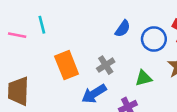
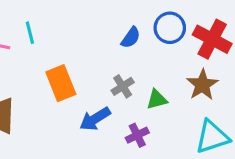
blue circle: (154, 39) -> (170, 28), moved
gray cross: (106, 65) -> (123, 86), moved

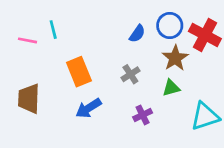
brown star: (202, 85) -> (175, 58), moved
green triangle: (157, 99) -> (171, 88), moved
blue arrow: (95, 119) -> (88, 108), moved

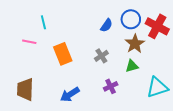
pink line: (27, 40) -> (29, 42), moved
brown trapezoid: (29, 99) -> (25, 89), moved
blue arrow: (88, 108) -> (70, 94), moved

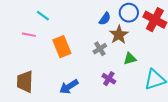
cyan line: (43, 22) -> (43, 16), turned -40
brown star: (135, 44) -> (119, 35), moved
purple cross: (111, 86) -> (109, 79), turned -32

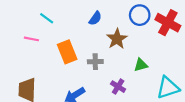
blue semicircle: (105, 19) -> (95, 18), moved
brown star: (119, 35) -> (117, 39), moved
gray cross: (100, 49) -> (95, 62), moved, turned 32

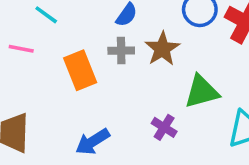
gray cross: (95, 62) -> (121, 51), moved
green triangle: (141, 65) -> (202, 92), size x1.5

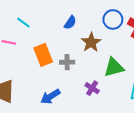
gray cross: (121, 51) -> (67, 62), moved

